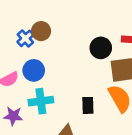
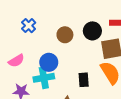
brown circle: (41, 31) -> (65, 35), moved
blue circle: (34, 70) -> (49, 62), moved

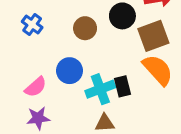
pink semicircle: (16, 61) -> (36, 87), moved
cyan cross: (44, 78) -> (100, 89), moved

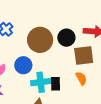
brown circle: (85, 28) -> (40, 40), size x1.6
orange semicircle: (158, 70) -> (81, 78), size x0.6

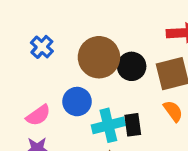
black circle: (66, 38) -> (132, 66), moved

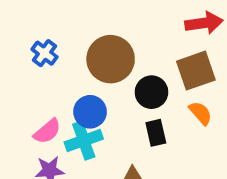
black circle: (132, 66) -> (151, 92), moved
cyan cross: (108, 125) -> (84, 140), moved

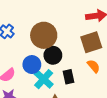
black circle: (151, 92) -> (53, 55), moved
cyan cross: (84, 140) -> (44, 79), moved, turned -30

